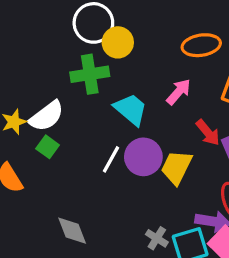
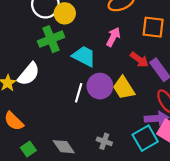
green square: (48, 147) -> (28, 149), moved, turned 32
yellow trapezoid: (176, 167) -> (124, 88), turned -45
gray cross: (157, 238) -> (104, 141), moved

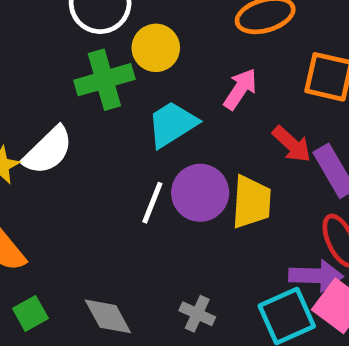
yellow circle: (65, 13) -> (156, 48), moved
cyan trapezoid: (84, 56) -> (172, 124), turned -65
yellow trapezoid: (124, 88) -> (251, 202), turned -150

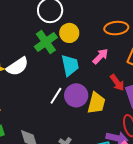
green cross: (104, 80) -> (46, 42), turned -30
cyan trapezoid: (172, 124) -> (70, 65), turned 100

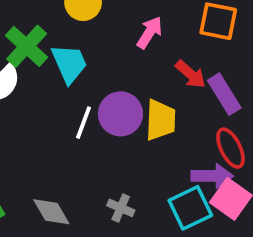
green cross: (46, 42) -> (27, 46), moved
cyan trapezoid: (70, 65) -> (69, 64), moved

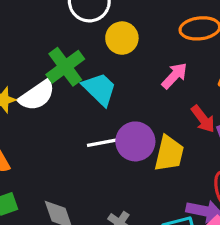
cyan trapezoid: (69, 64) -> (99, 89), turned -33
white line: (84, 123) -> (102, 143), turned 48

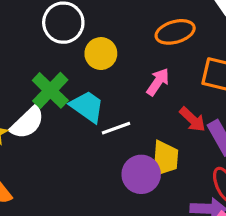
purple circle: (135, 141) -> (141, 174), moved
white line: (102, 143) -> (116, 128), moved

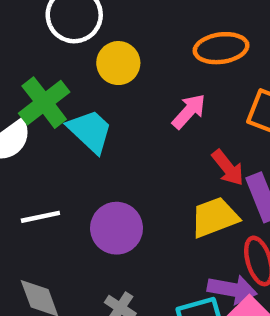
white line: (116, 128) -> (40, 217), moved
yellow trapezoid: (165, 158) -> (214, 217), moved, turned -123
purple circle: (141, 174) -> (117, 228), moved

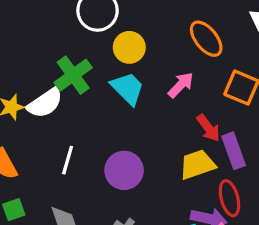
orange ellipse: (221, 48) -> (206, 39), turned 57
cyan trapezoid: (90, 131) -> (128, 88), moved
white line: (40, 217) -> (68, 160), turned -64

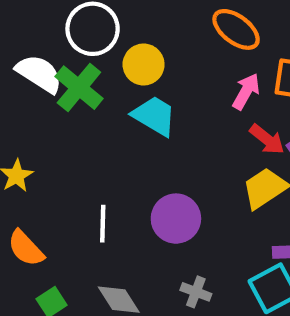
green cross: (73, 75) -> (79, 88), moved
pink arrow: (181, 85) -> (246, 91), moved
white semicircle: (45, 103) -> (39, 74), moved, turned -99

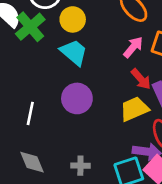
purple circle: (176, 219) -> (77, 98), moved
gray cross: (196, 292) -> (80, 166), turned -30

